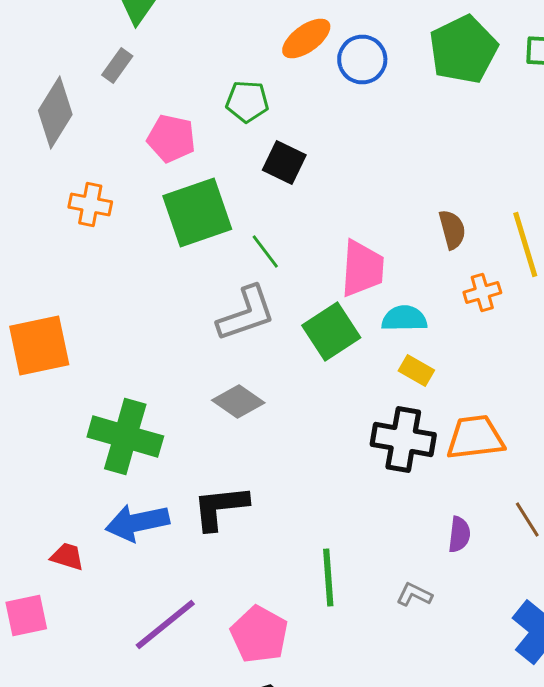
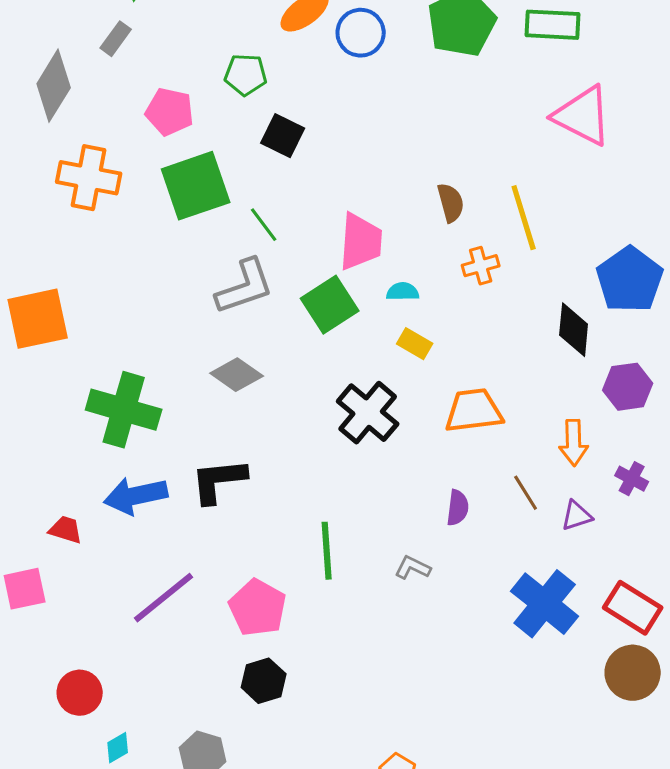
orange cross: (90, 204) -> (89, 178), size x1.5
cyan semicircle: (404, 318) -> (403, 292), size x0.7
black cross: (403, 440) -> (368, 413), moved, turned 30

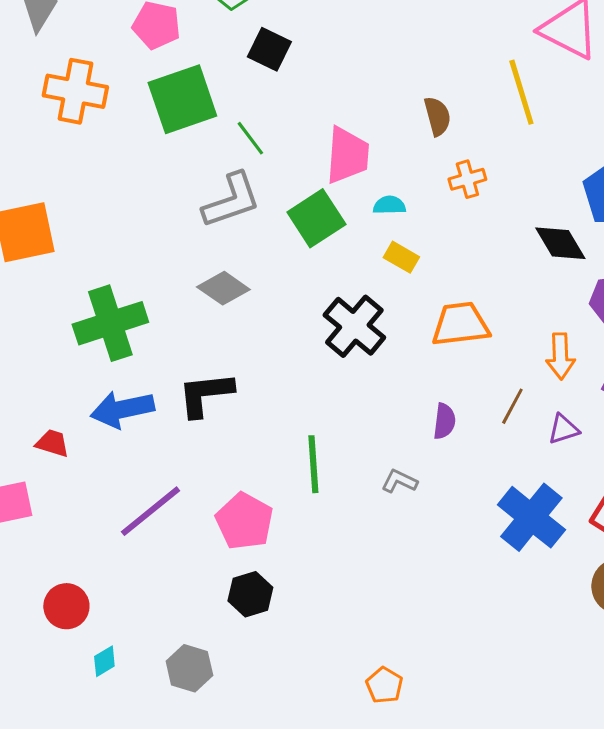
yellow line: (524, 218) -> (521, 92), moved
black diamond: (574, 330) -> (560, 243), turned -36
green cross: (124, 410) -> (110, 323), turned -34
brown line: (526, 493) -> (512, 406), turned 60

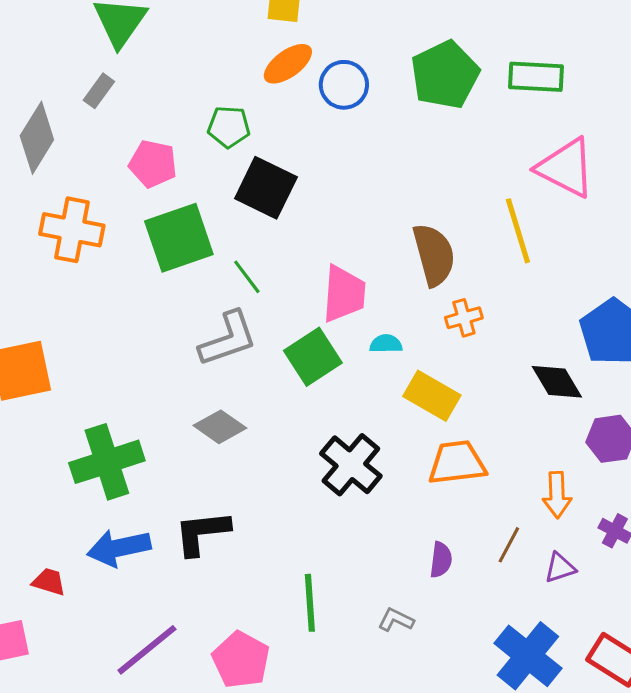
black square: (269, 49) -> (266, 188), size x1.4
brown semicircle: (437, 116) -> (434, 255), size x1.6
yellow rectangle: (401, 257) -> (432, 396), moved, size x1.6

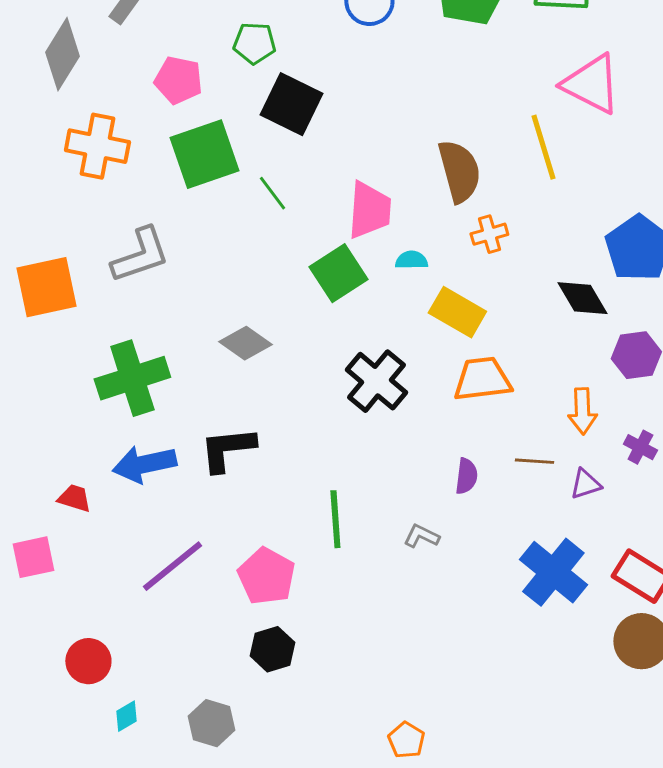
gray L-shape: (228, 339) -> (140, 255), moved
brown line: (509, 545) -> (534, 461), turned 66

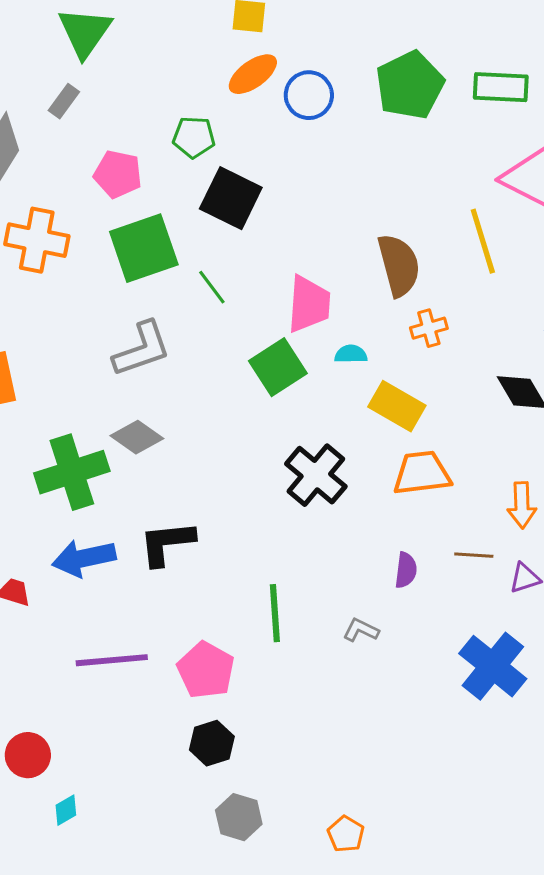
gray L-shape: (140, 255) -> (142, 349), moved
gray diamond: (245, 343) -> (137, 437), moved
purple line: (172, 566) -> (112, 660), turned 34
gray hexagon: (211, 723) -> (239, 817), moved

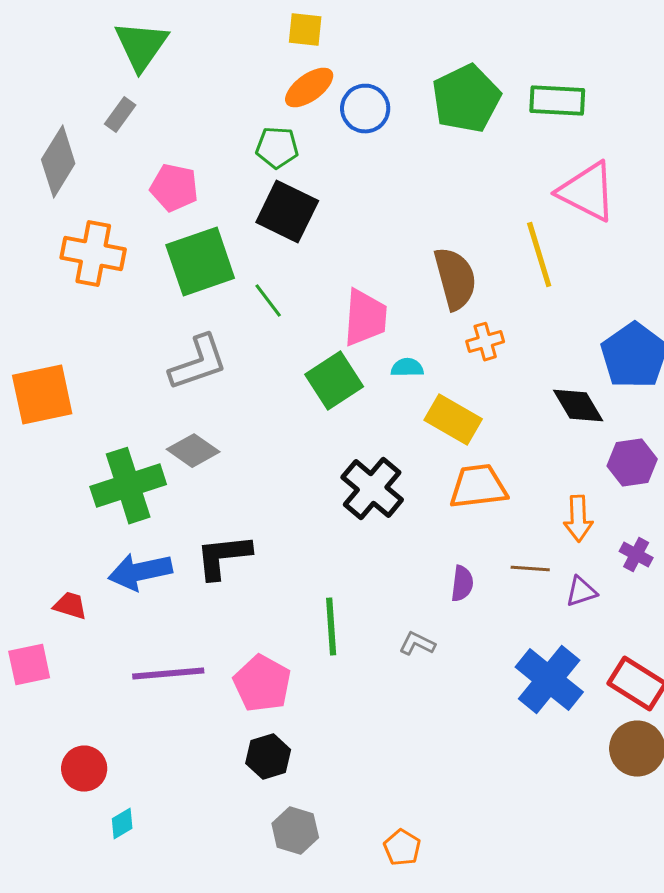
green pentagon: (194, 137) -> (277, 148), moved

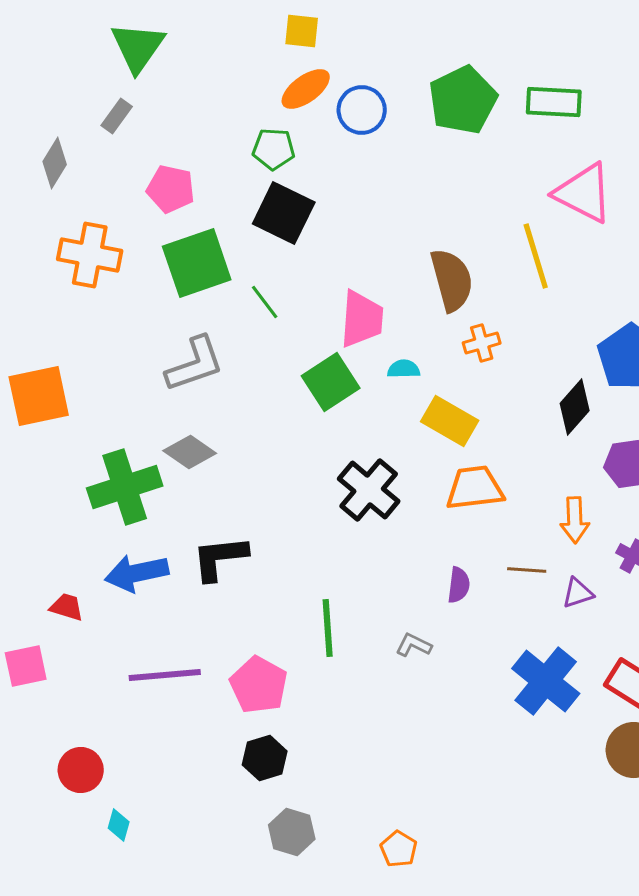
gray diamond: (58, 162) -> (55, 163), size x0.7
black diamond: (578, 406) -> (575, 407), turned 72
cyan diamond: (122, 824) -> (119, 825), turned -44

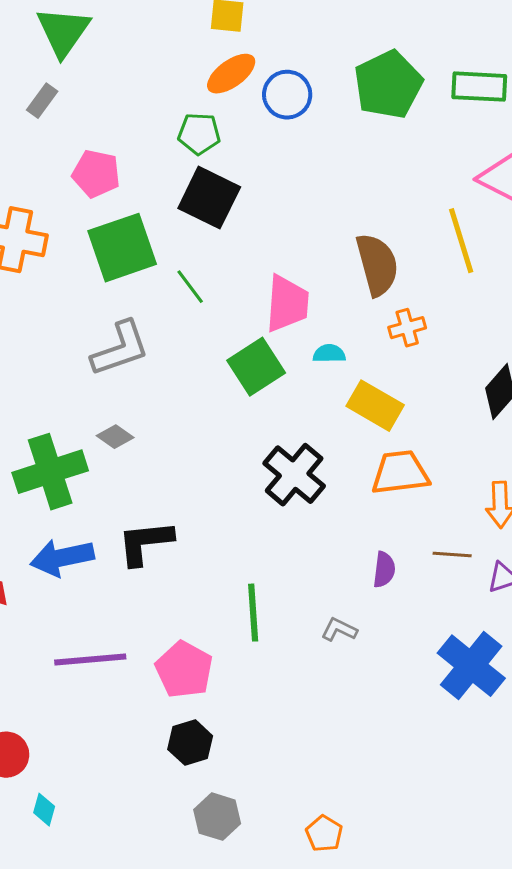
gray diamond: (190, 452) -> (115, 437), size x0.7

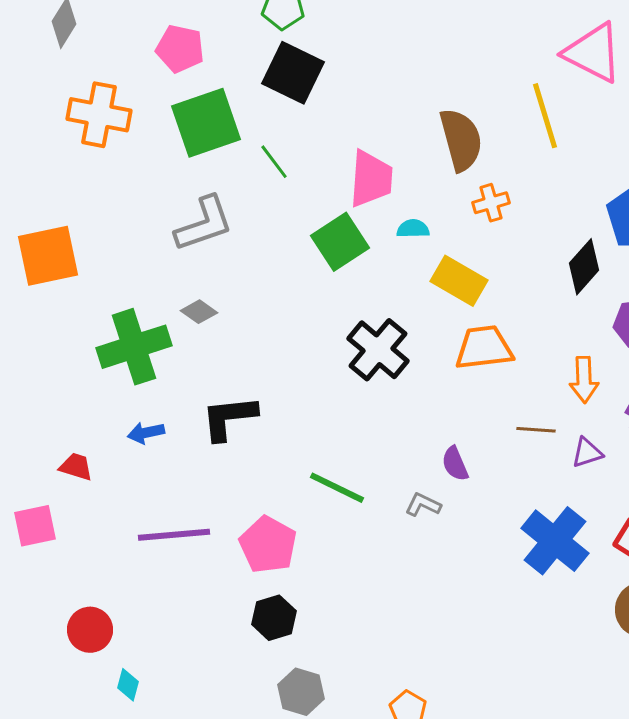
blue arrow: (62, 558) -> (146, 433), size x0.6
purple semicircle: (384, 570) -> (455, 464), moved, turned 150
green line: (253, 613) -> (337, 488), turned -60

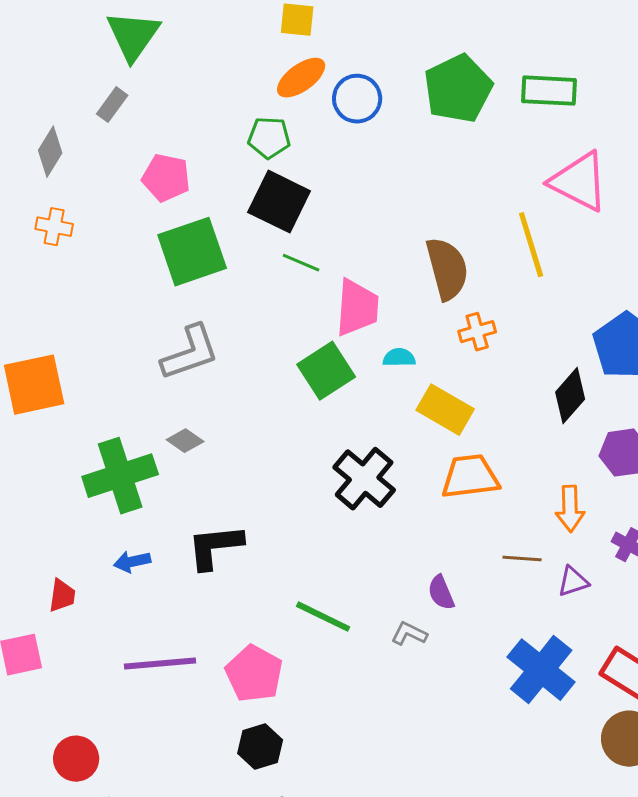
orange cross: (99, 115) -> (54, 227), moved, size x0.6
green line: (274, 162) -> (301, 263), moved, turned -30
red trapezoid: (76, 467) -> (62, 596), turned 81

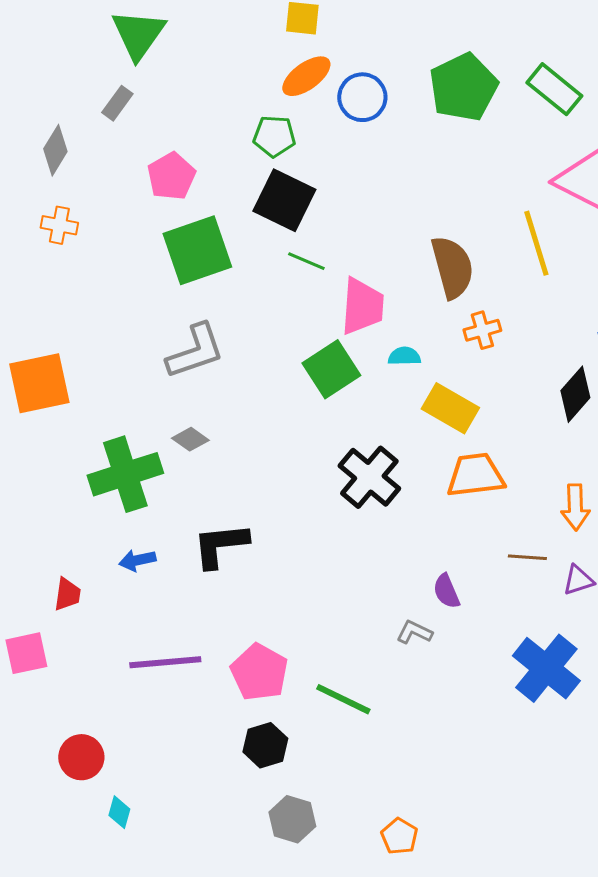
green rectangle: (549, 91) -> (554, 89), turned 36
pink pentagon: (166, 178) -> (171, 176), turned 30
green line: (323, 617) -> (343, 699), moved

